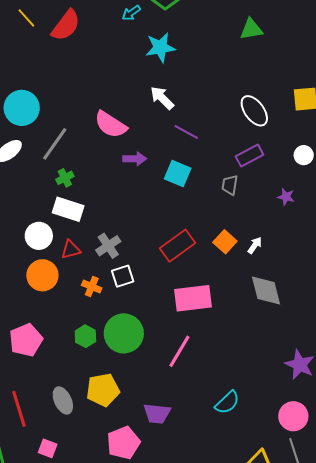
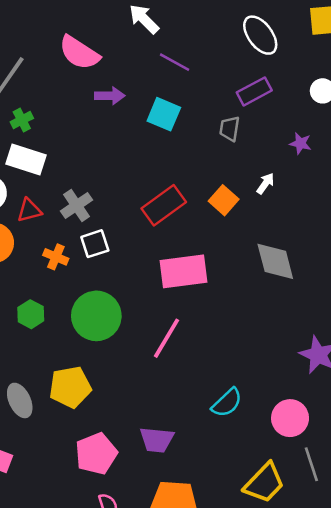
white arrow: (255, 245) -> (265, 183), moved
green hexagon: (85, 336) -> (31, 314), moved
purple trapezoid: (157, 414) -> (157, 440), moved
pink circle: (293, 416) -> (290, 418), moved

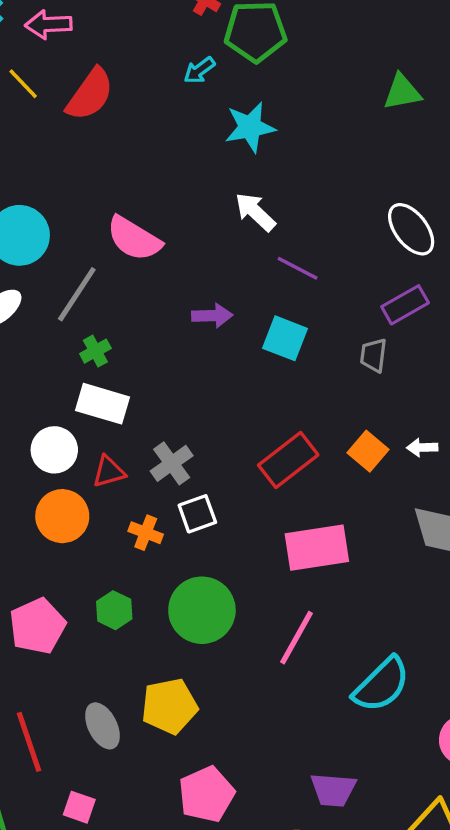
pink semicircle: (79, 53) -> (134, 239), moved
white arrow: (265, 183) -> (422, 447), moved, turned -125
cyan semicircle: (227, 403) -> (381, 685), moved, size x1.4
purple trapezoid: (157, 440) -> (333, 790), moved

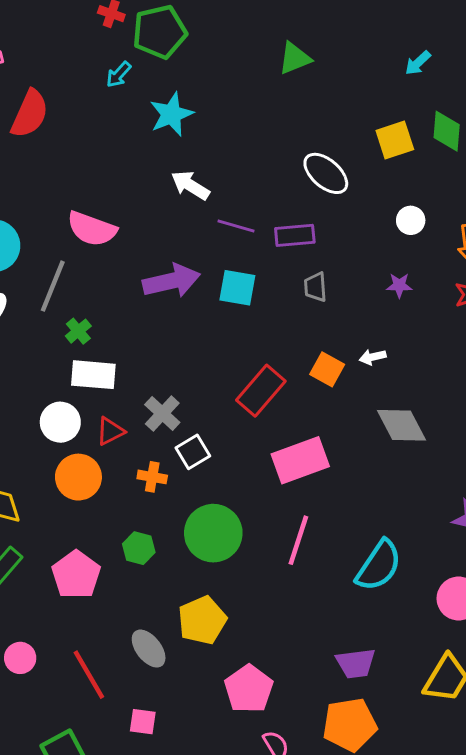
purple rectangle: (405, 305) -> (295, 235), moved, turned 36
purple arrow: (212, 316) -> (171, 281), size x1.6

